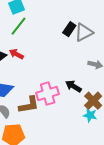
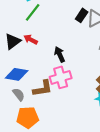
black arrow: (73, 86) -> (60, 54), moved, turned 35

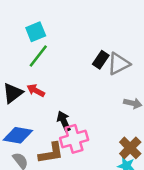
black arrow: (60, 54) -> (64, 121), moved

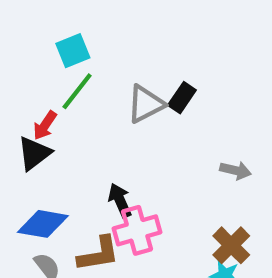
gray triangle: (119, 64) -> (146, 104), moved
red arrow: (36, 90) -> (45, 125), moved, turned -84

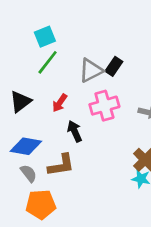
red arrow: (45, 125) -> (60, 103), moved
pink cross: (137, 230) -> (104, 106), moved

